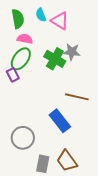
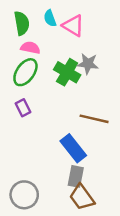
purple rectangle: (13, 75) -> (23, 108), moved
gray circle: (23, 138) -> (24, 195), moved
gray rectangle: (43, 164) -> (76, 176), moved

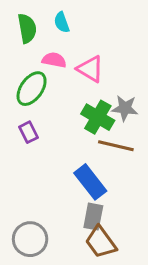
pink triangle: (73, 26) -> (90, 69), moved
pink semicircle: (30, 48) -> (54, 60), moved
gray star: (88, 64) -> (125, 108), moved
green cross: (67, 72) -> (98, 117), moved

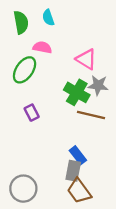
pink triangle: (90, 69) -> (86, 59), moved
purple rectangle: (29, 132) -> (32, 113), moved
blue rectangle: (90, 182) -> (78, 155), moved, size x0.7

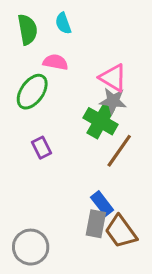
gray star: (98, 85) -> (113, 101), moved
brown line: (91, 115) -> (119, 151), turned -68
brown trapezoid: (79, 191) -> (121, 232), moved

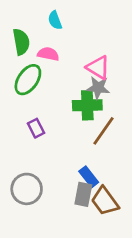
green semicircle: (28, 29) -> (21, 42), moved
green cross: (101, 121) -> (87, 105), turned -32
gray circle: (31, 247) -> (27, 189), moved

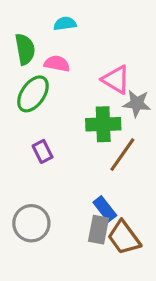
cyan semicircle: (55, 20) -> (65, 24), turned 102
gray star: (98, 88) -> (137, 103), moved

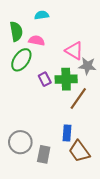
purple rectangle: (43, 151) -> (45, 79), moved
blue rectangle: (105, 209) -> (67, 133), turned 42
gray rectangle: (98, 230) -> (44, 154), moved

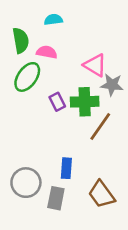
blue rectangle: (67, 133) -> (66, 168), moved

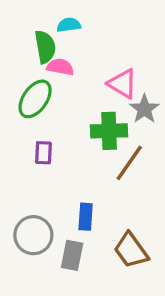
green semicircle: (21, 40) -> (45, 47), moved
gray star: (112, 85) -> (144, 109), turned 30
purple rectangle: (57, 102) -> (43, 153), moved, turned 30

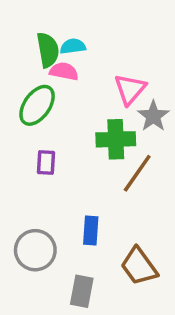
cyan semicircle: (69, 25) -> (73, 46), moved
pink triangle: (123, 84) -> (130, 89), turned 40
gray rectangle: (72, 255) -> (82, 291), moved

